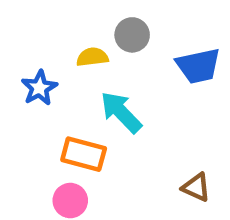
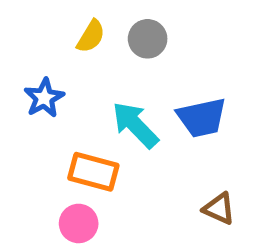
yellow semicircle: (92, 57) -> (91, 36), moved, turned 128
blue trapezoid: (198, 66) -> (202, 118), moved

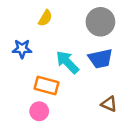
gray circle: (148, 39) -> (100, 22), moved, size x1.5
blue star: (44, 98) -> (22, 49), turned 30

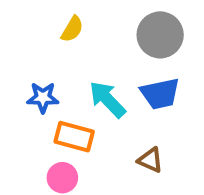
blue star: (22, 49) -> (43, 98), moved
brown triangle: (109, 104) -> (150, 160), moved

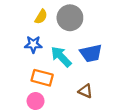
gray circle: (160, 35) -> (70, 18), moved
blue star: (43, 98) -> (33, 44), moved

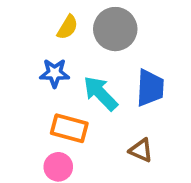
blue trapezoid: (91, 53) -> (150, 88), turned -75

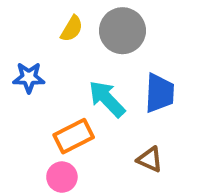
blue star: (55, 73) -> (29, 77), moved
orange rectangle: (69, 128) -> (74, 136), turned -42

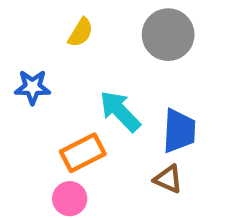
gray circle: (122, 31) -> (168, 35), moved
blue trapezoid: (160, 93) -> (179, 131), moved

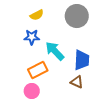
yellow semicircle: (81, 32) -> (37, 15), turned 32
blue star: (32, 87) -> (32, 37), moved

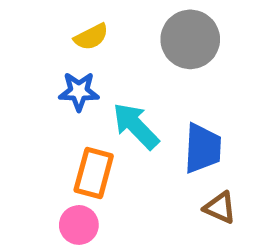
orange rectangle: (38, 70) -> (94, 173), turned -48
brown triangle: (77, 82) -> (220, 208), moved

